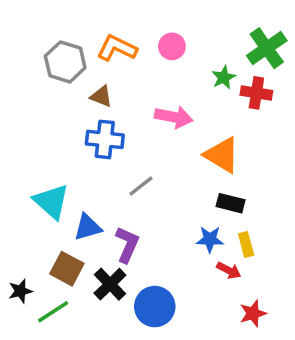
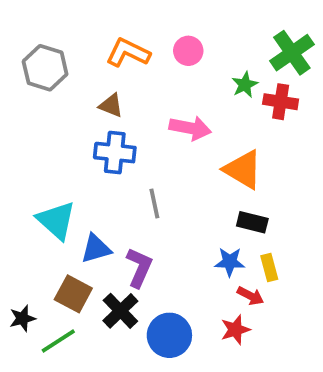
gray hexagon: (65, 62) -> (45, 68), moved
gray line: (141, 186) -> (154, 203), turned -64
red star: (253, 313) -> (235, 330), moved

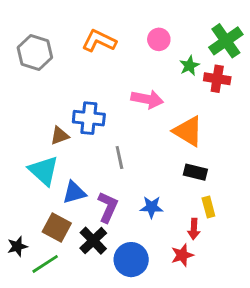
pink circle: (188, 51) -> (159, 39), moved
brown triangle: (111, 105) -> (60, 136), moved, turned -42
blue star: (230, 262) -> (152, 207), moved
red arrow: (250, 296) -> (194, 229), turned 66

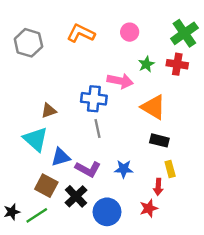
green star: (189, 66) -> (146, 64), moved
blue cross: (89, 118) -> (94, 99), moved
purple L-shape: (108, 207) -> (88, 169), turned 95
black star: (17, 246) -> (12, 212), moved

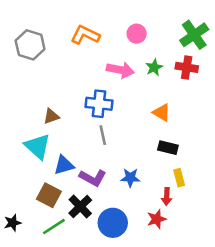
pink arrow: (120, 81) -> (120, 70), moved
orange triangle: (153, 107) -> (162, 113), size x0.7
green line: (37, 215) -> (54, 227), moved

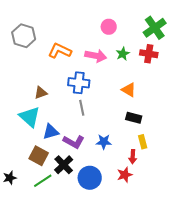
orange L-shape: (85, 35) -> (60, 51), moved

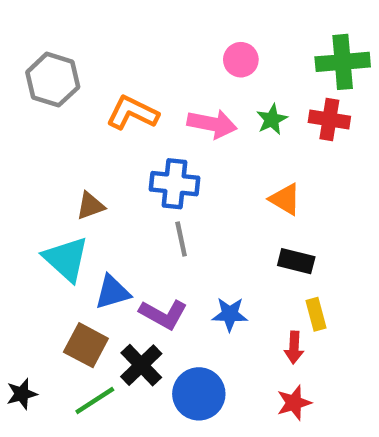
green cross: (155, 28) -> (343, 62), turned 30
red star: (125, 175) -> (294, 403), moved

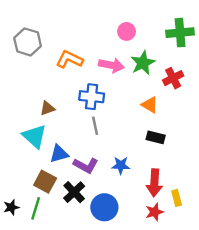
green star: (272, 119) -> (143, 63), size x1.5
red cross: (329, 119) -> (173, 78), moved, turned -36
yellow rectangle: (316, 314) -> (177, 198), moved
red arrow: (294, 347) -> (154, 183), size x1.6
green line: (95, 401) -> (36, 208), moved, turned -40

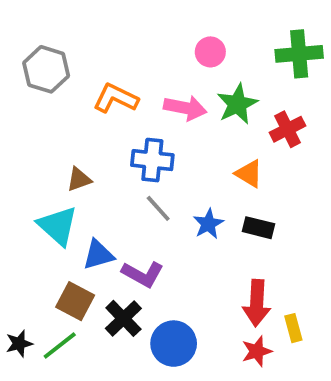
gray line: (95, 126) -> (158, 208), turned -30
blue star: (121, 165) -> (208, 224), moved, turned -30
green line: (36, 208) -> (60, 345), turned 35

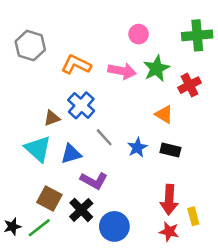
blue cross: (152, 160) -> (81, 105), moved, turned 36
blue triangle: (98, 255) -> (71, 154), moved
red star: (257, 351) -> (169, 232), turned 30

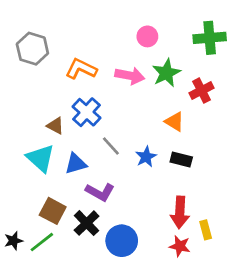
brown triangle: (52, 118) -> (55, 126), turned 48

